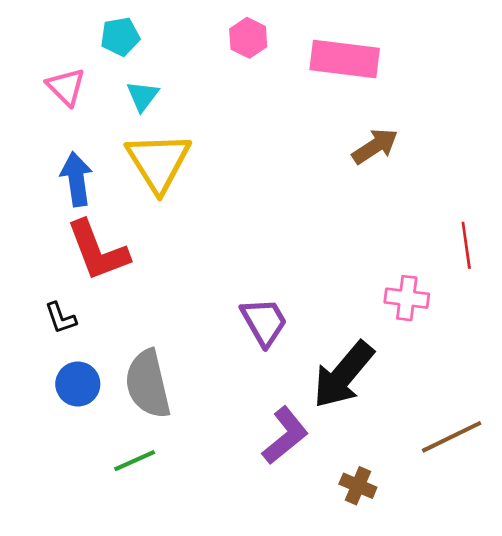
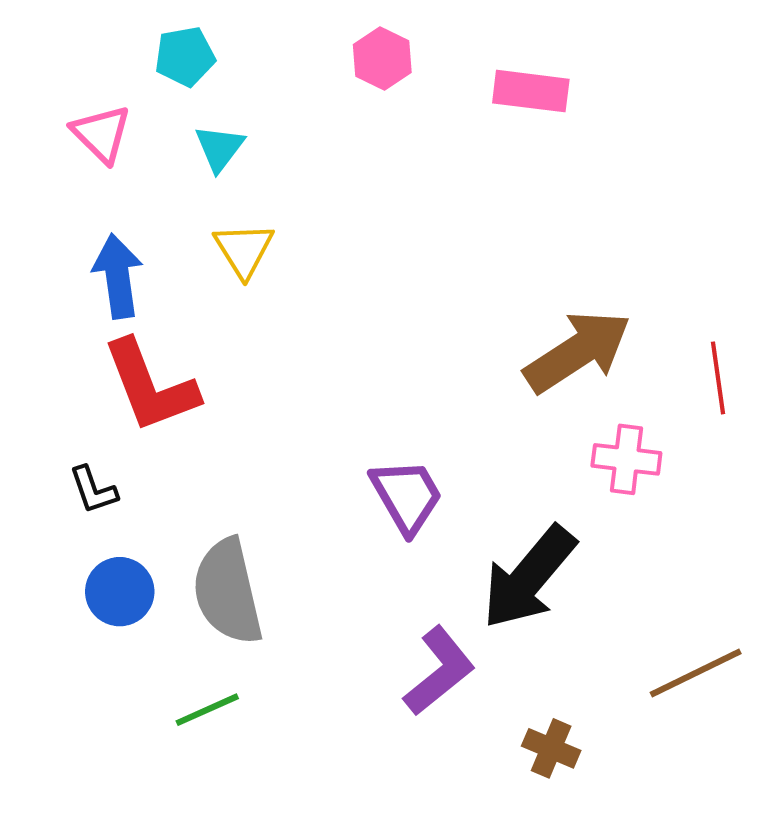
pink rectangle: (345, 59) -> (531, 91), size x0.7
brown arrow: (375, 146) -> (578, 352), moved, size x1.5
yellow triangle: (158, 162) -> (244, 250), size x0.6

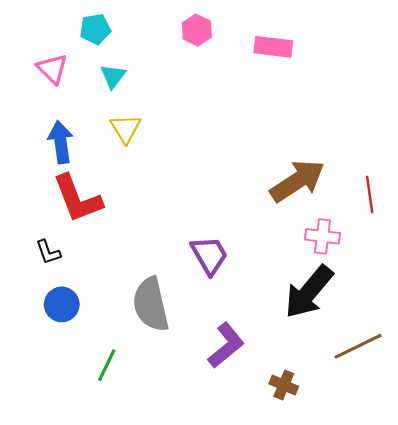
black arrow: (529, 577) -> (309, 292), moved
gray semicircle: (228, 592) -> (151, 304), moved
green line: (207, 710) -> (107, 365), turned -40

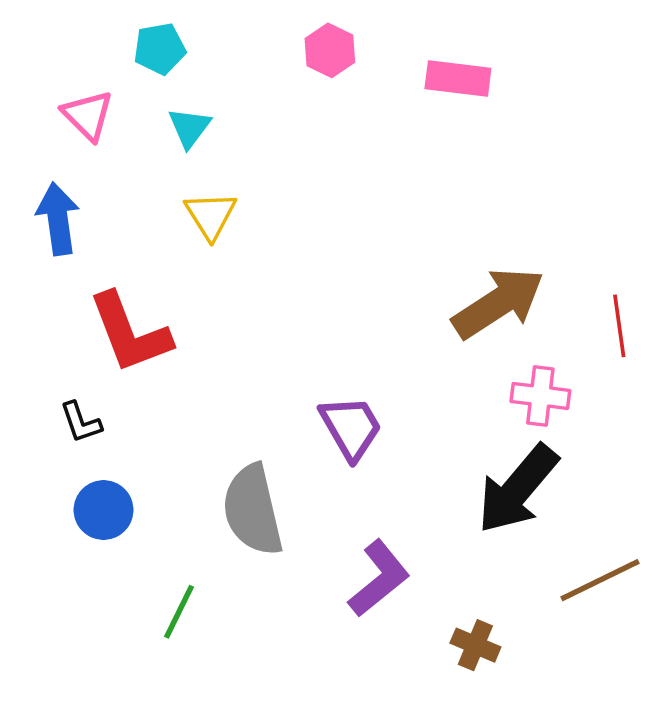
blue arrow: (61, 142) -> (58, 219), moved

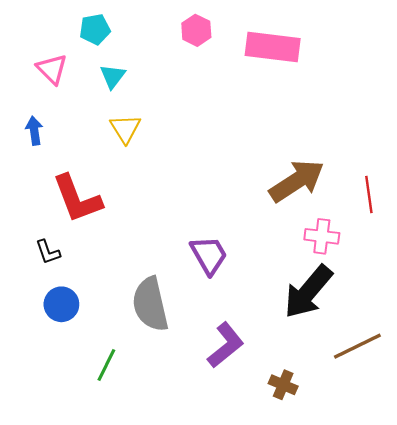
pink rectangle: (458, 78) -> (273, 47), size x1.4
blue arrow: (58, 219) -> (34, 131), size x0.7

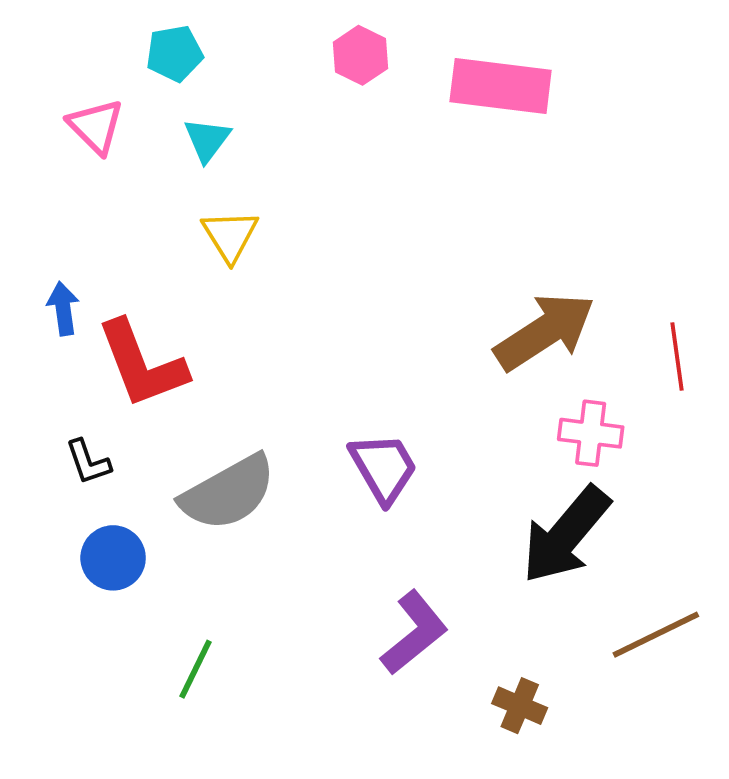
blue arrow: (34, 131) -> (63, 309), moved
gray semicircle: (150, 304) -> (228, 493), moved, turned -106

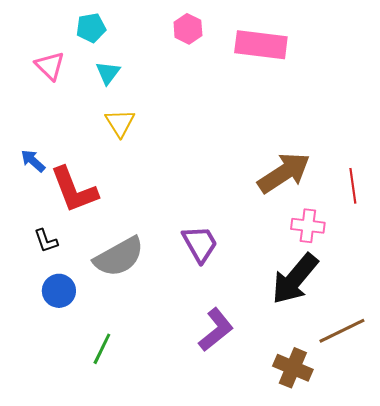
blue arrow: (63, 309) -> (33, 161), turned -40
brown cross: (520, 706) -> (293, 368), moved, size x1.4

